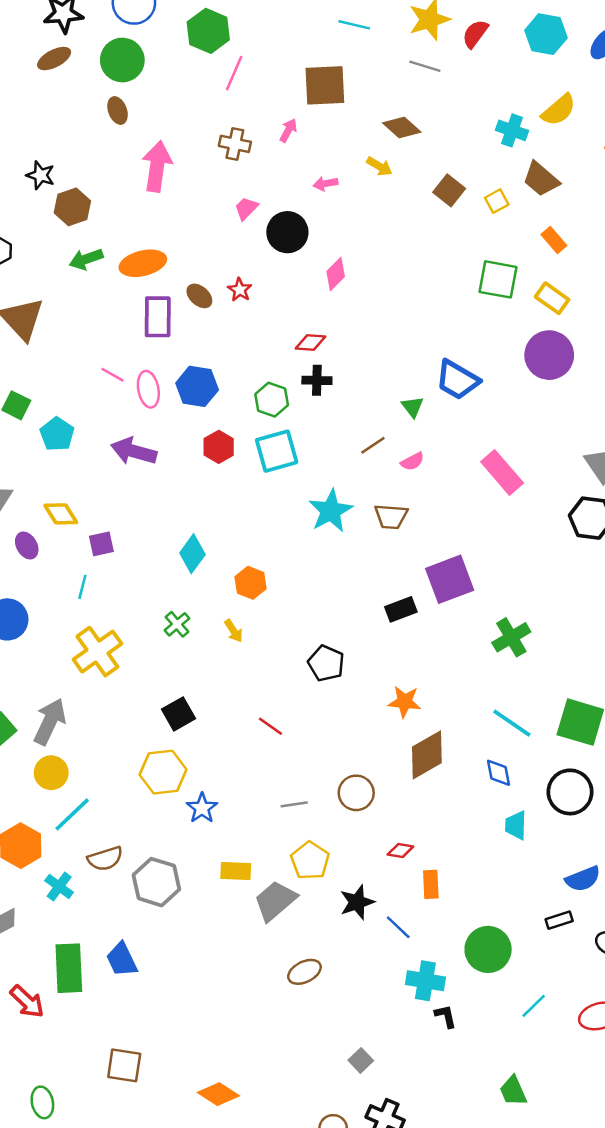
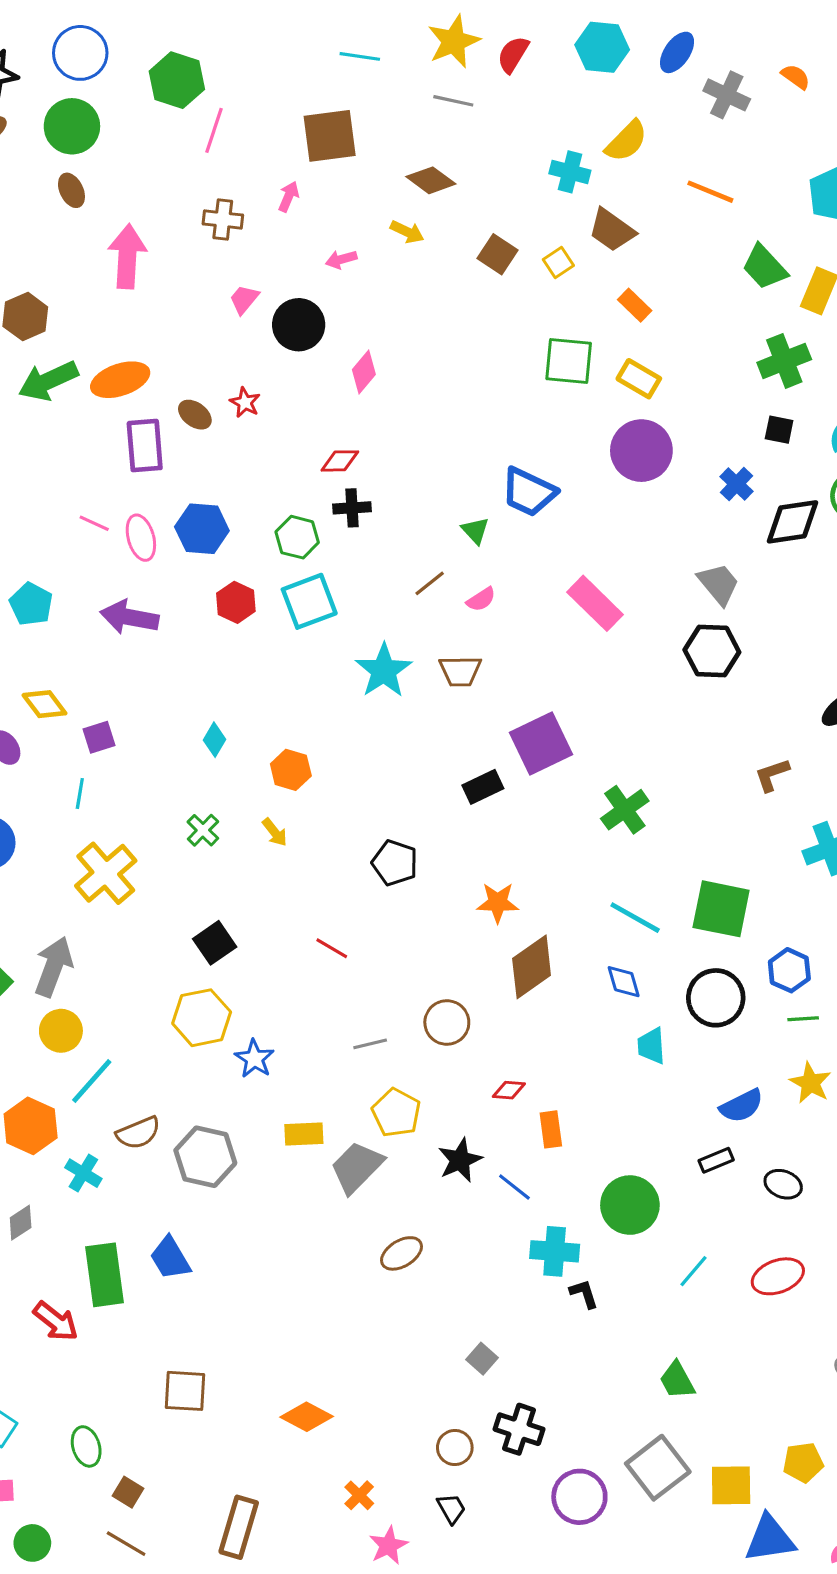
green arrow: (86, 259) -> (48, 381), size x1.4
cyan diamond: (192, 554) -> (214, 740), size x0.7

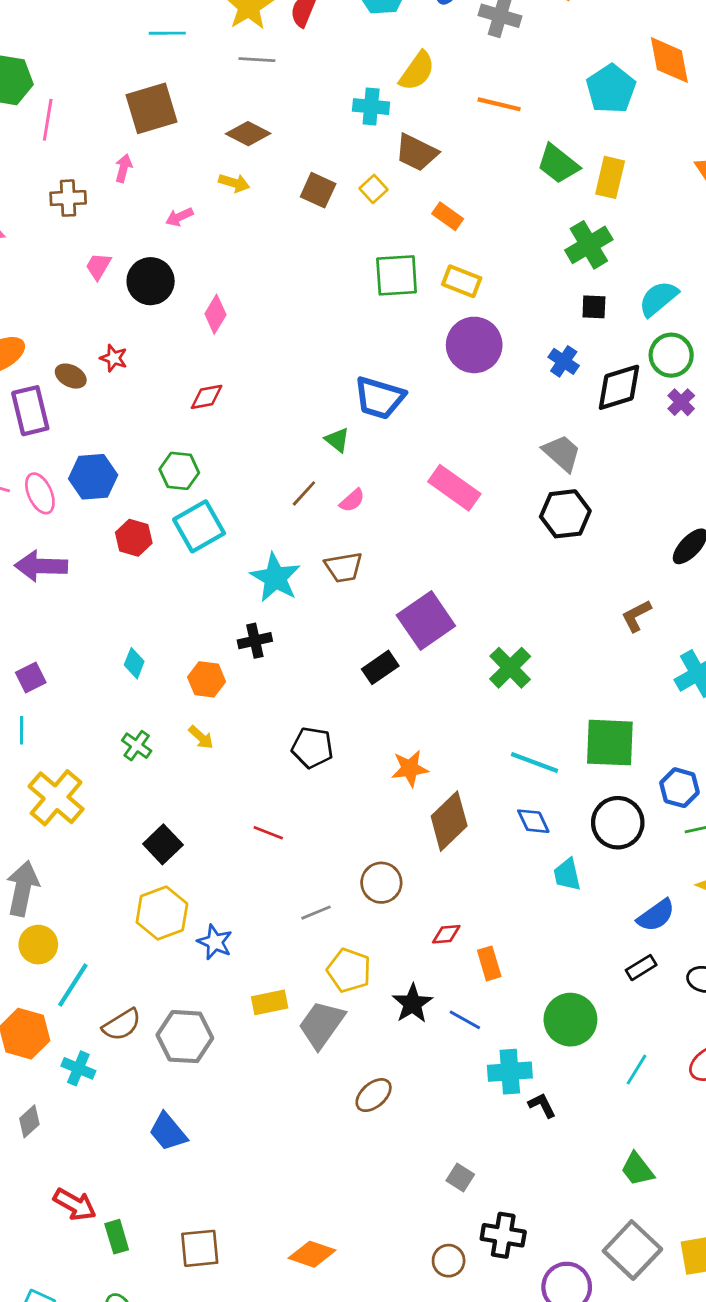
black cross: (352, 508) -> (255, 641), moved
green rectangle: (105, 1275) -> (117, 1237), moved, size x0.6

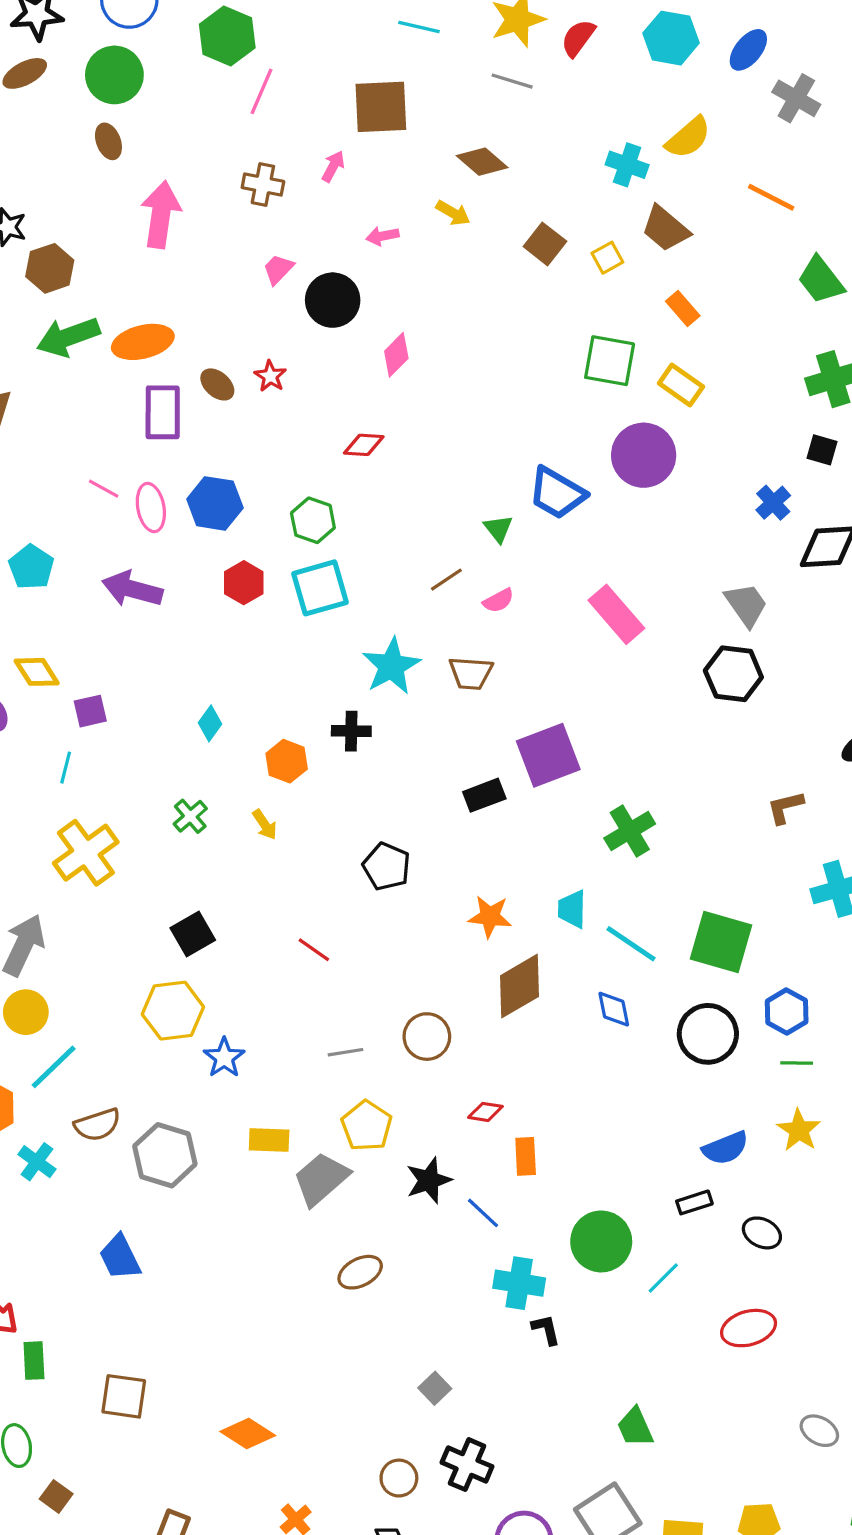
purple circle: (474, 345) -> (644, 455), moved
cyan trapezoid: (567, 875) -> (572, 909), moved
cyan line: (637, 1070) -> (663, 1278), moved

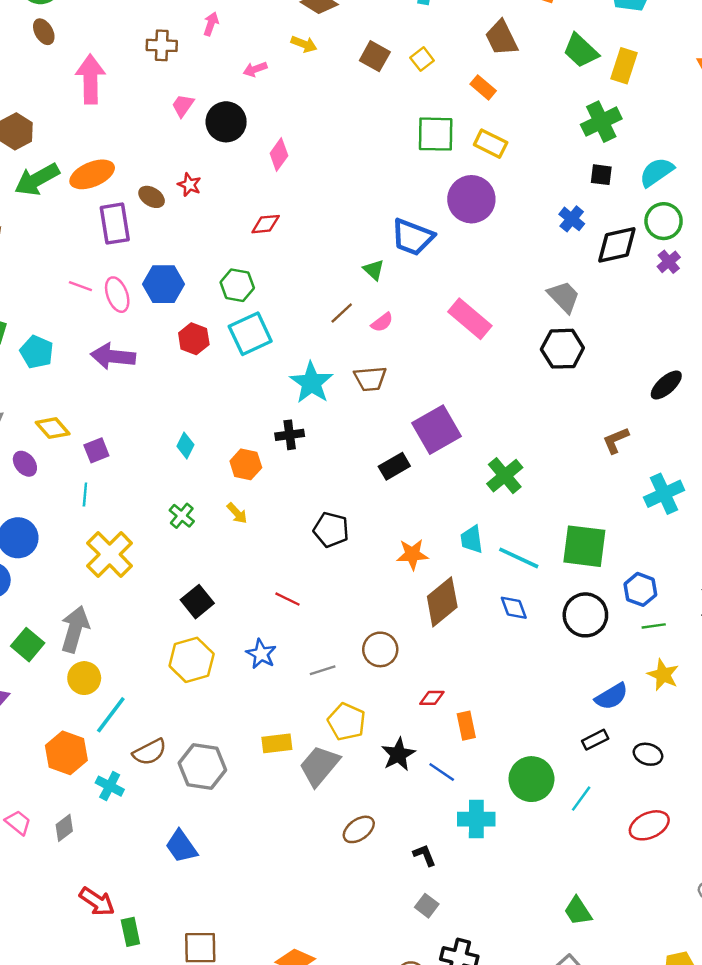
brown trapezoid: (665, 229) -> (501, 38), moved, turned 33
blue star: (224, 1058) -> (261, 654), moved
black L-shape: (546, 1330) -> (424, 855), moved

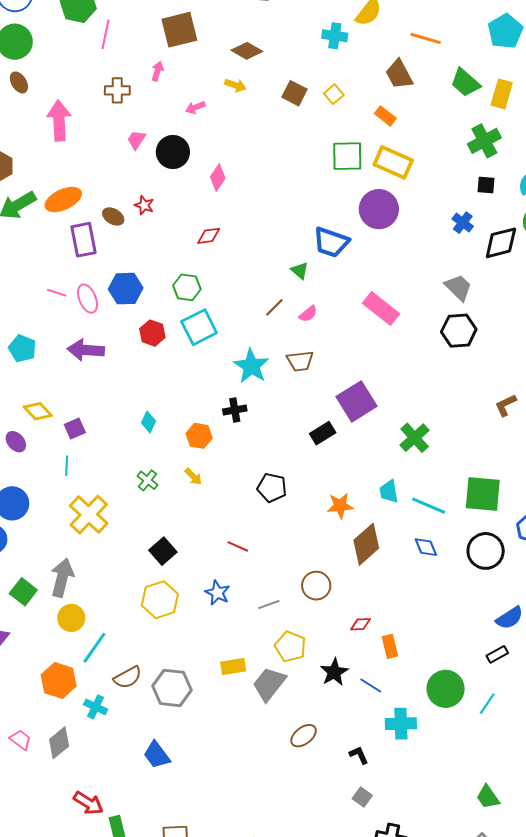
yellow rectangle: (491, 144) -> (393, 162), size x1.4
gray diamond: (64, 828) -> (59, 743), size x1.4

